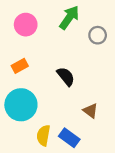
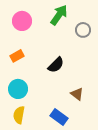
black semicircle: (66, 76) -> (56, 65), turned 84
cyan circle: (21, 105) -> (18, 89), size x0.7
yellow semicircle: (43, 135) -> (19, 115), moved

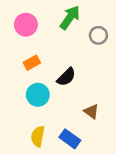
orange rectangle: (17, 56) -> (32, 63), moved
cyan circle: (18, 89) -> (38, 95), moved
yellow semicircle: (19, 115) -> (38, 136), moved

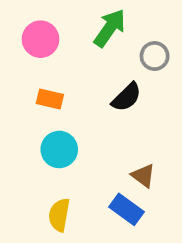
orange rectangle: (32, 63) -> (50, 99), turned 42
black semicircle: (66, 77) -> (127, 97), moved
blue rectangle: (70, 139) -> (127, 209), moved

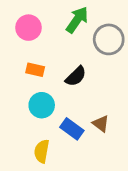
gray circle: (155, 56) -> (109, 39), size x1.5
black semicircle: (127, 97) -> (76, 76), moved
blue rectangle: (127, 209) -> (72, 129), moved

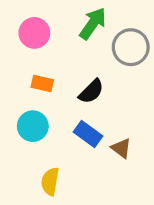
cyan circle: (42, 105) -> (33, 126), moved
blue rectangle: (72, 129) -> (88, 134), moved

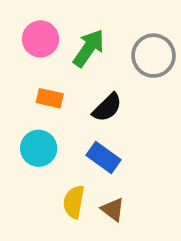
green arrow: (93, 23) -> (89, 48), moved
brown triangle: (121, 148) -> (113, 209), moved
yellow semicircle: (50, 181) -> (74, 202), moved

